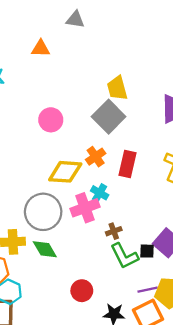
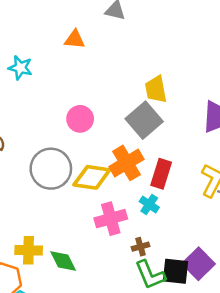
orange cross: (96, 157) -> (127, 163), size x1.5
cyan cross: (100, 193) -> (149, 204), moved
gray circle: (43, 212) -> (51, 169), moved
black square: (147, 251) -> (175, 271), size x1.6

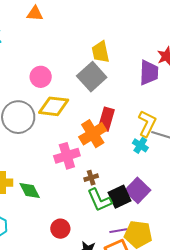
orange cross: (127, 163) -> (93, 134), moved
yellow diamond: (92, 177) -> (54, 106), moved
cyan cross: (149, 204) -> (140, 145), moved
black square: (175, 271) -> (120, 197), turned -30

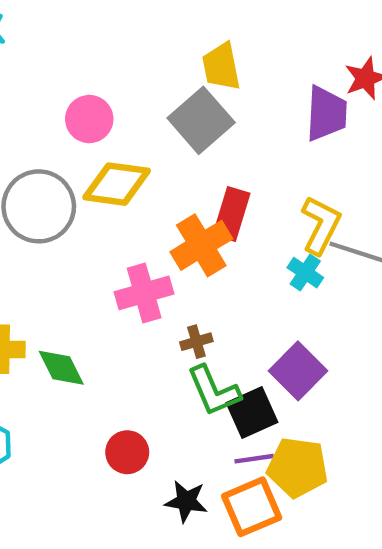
black square: (120, 197) -> (252, 412), moved

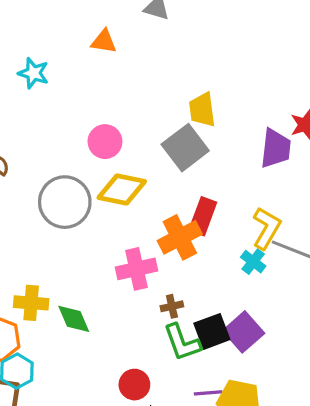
black square: (252, 412) -> (212, 331), moved
red circle: (127, 452) -> (134, 385), moved

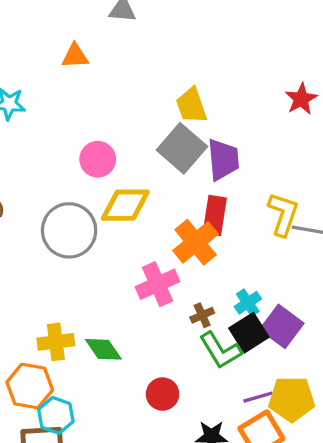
purple trapezoid: (276, 148) -> (223, 160), moved
cyan cross: (253, 262) -> (248, 303), moved, turned 30
red circle: (134, 385) -> (163, 394), moved

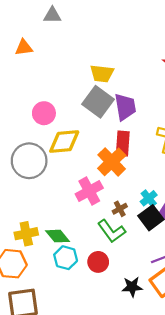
yellow trapezoid: (191, 106) -> (102, 74), turned -60
green L-shape: (220, 350) -> (112, 231), moved
cyan hexagon: (56, 415) -> (66, 258), moved

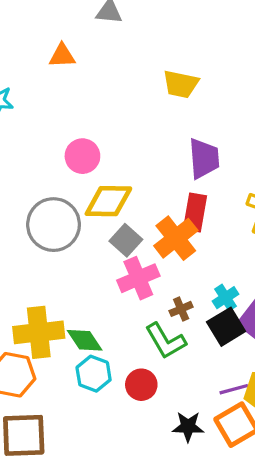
yellow trapezoid: (102, 74) -> (181, 84), moved
gray square: (98, 102) -> (126, 240), moved, size x0.7
yellow cross: (26, 234) -> (39, 332), size x1.4

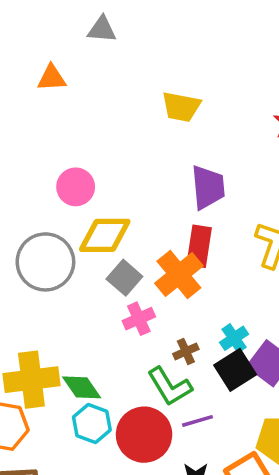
pink cross: (138, 278) -> (139, 319), size x0.7
red circle: (141, 385) -> (144, 435), size x1.6
purple line: (234, 389) -> (197, 421), moved

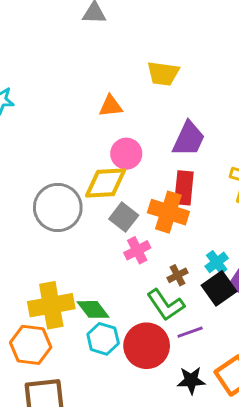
orange triangle: (52, 78) -> (111, 106), moved
pink circle: (76, 187) -> (126, 154), moved
purple trapezoid: (208, 187) -> (189, 139), turned 33
orange cross: (179, 274) -> (168, 212), turned -30

